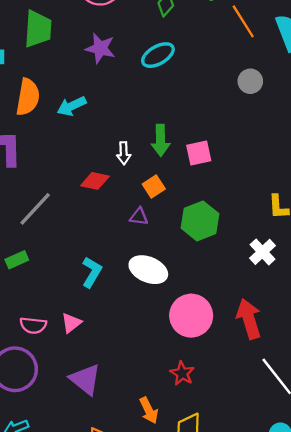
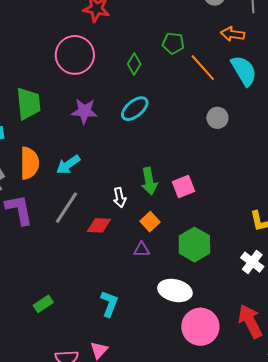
gray line: (35, 209) -> (66, 208), moved
white ellipse: (148, 270) -> (175, 290), moved

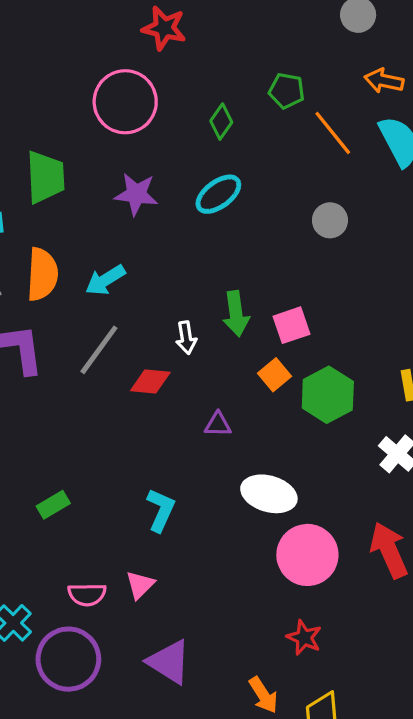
gray circle: (217, 118) -> (330, 220), moved
orange square: (150, 222) -> (274, 375), moved
green hexagon: (194, 245) -> (328, 395), moved

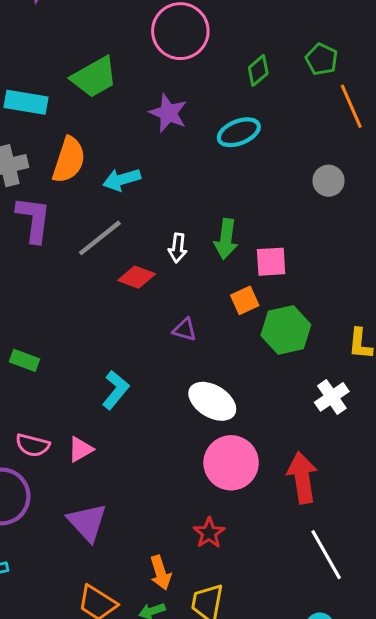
green trapezoid: (45, 177) -> (94, 77), turned 48
green rectangle: (53, 505) -> (25, 360), turned 36

